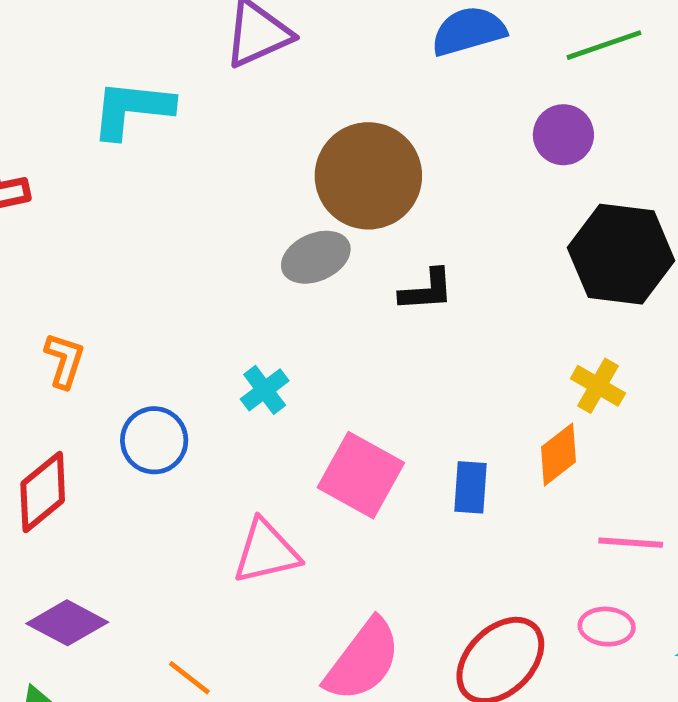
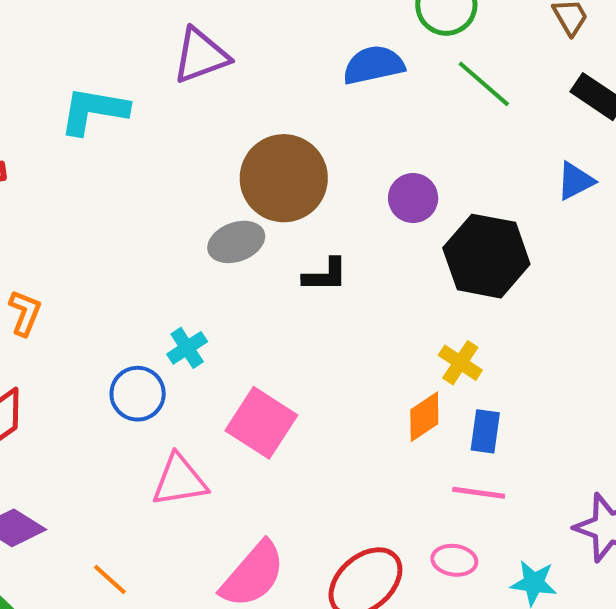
green line: (604, 45) -> (484, 84), turned 56
purple circle: (563, 135) -> (413, 198), moved
blue circle: (154, 440) -> (138, 394), moved
blue rectangle: (470, 487) -> (485, 431), moved

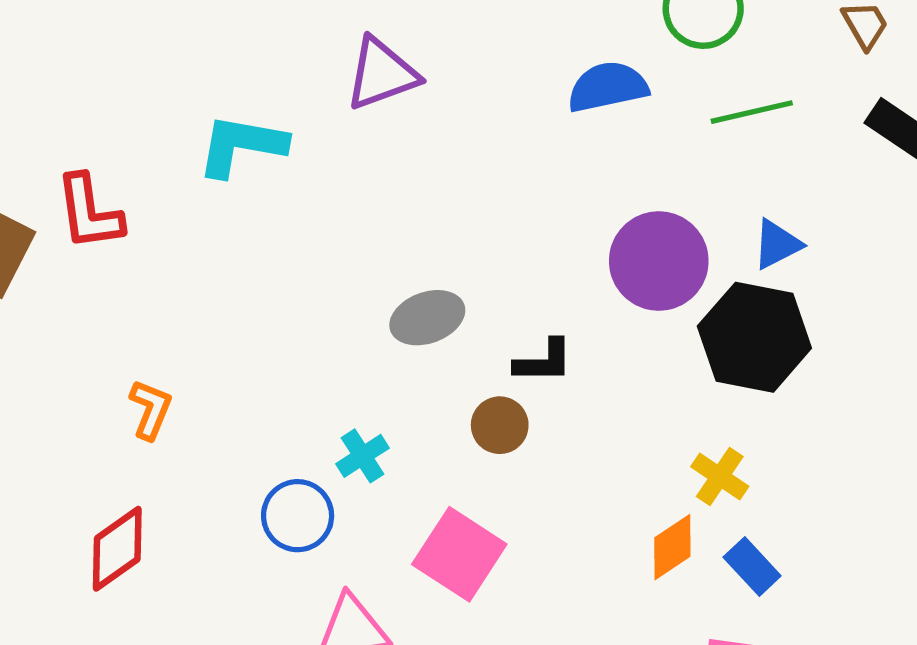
green line: (484, 84) -> (752, 112), turned -54
brown circle: (284, 178) -> (500, 425), moved, size x0.5
blue triangle: (575, 181) -> (777, 244), moved
purple circle: (413, 198) -> (659, 261), size x1.5
blue rectangle: (485, 431) -> (752, 566), turned -51

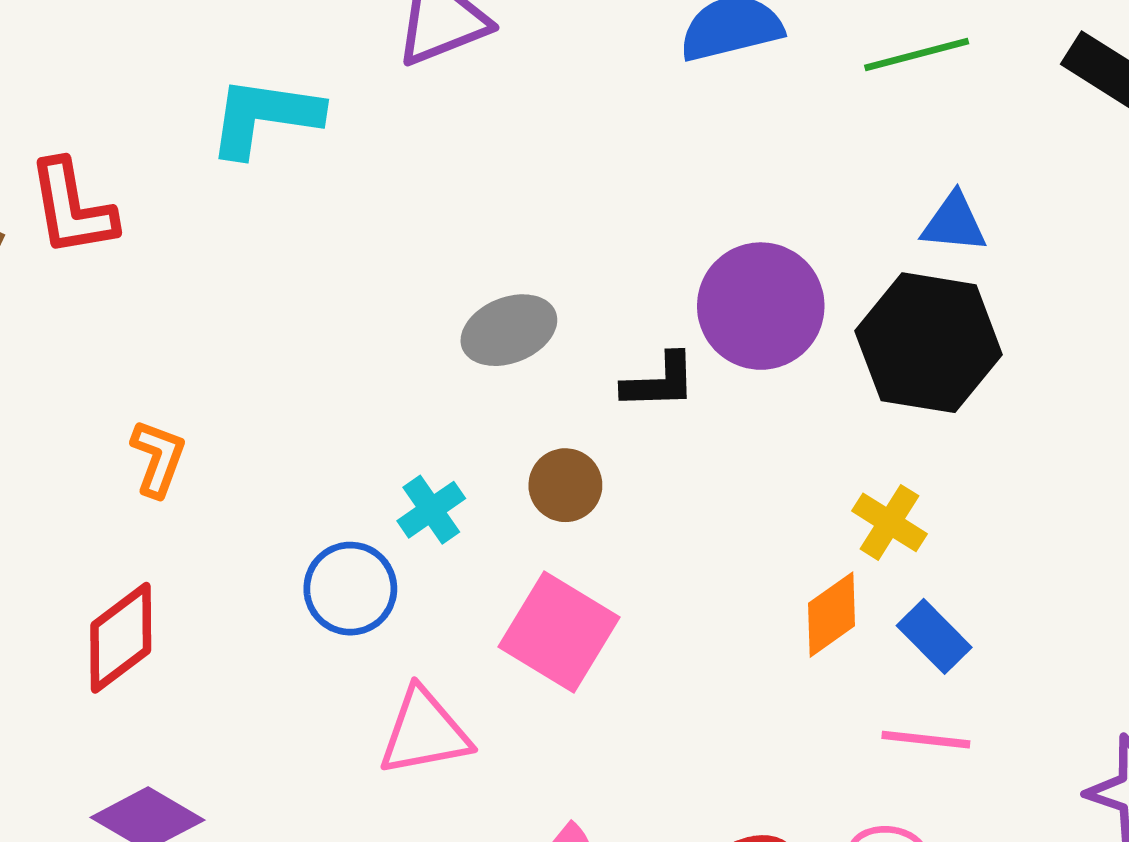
blue triangle: (777, 244) -> (954, 223), turned 34
purple circle: (659, 261) -> (761, 306), moved
brown circle: (500, 425) -> (565, 485), moved

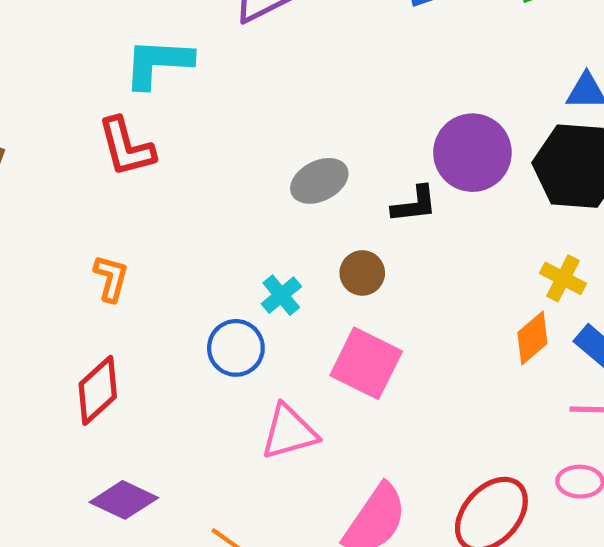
red L-shape: (72, 208) -> (126, 147), moved

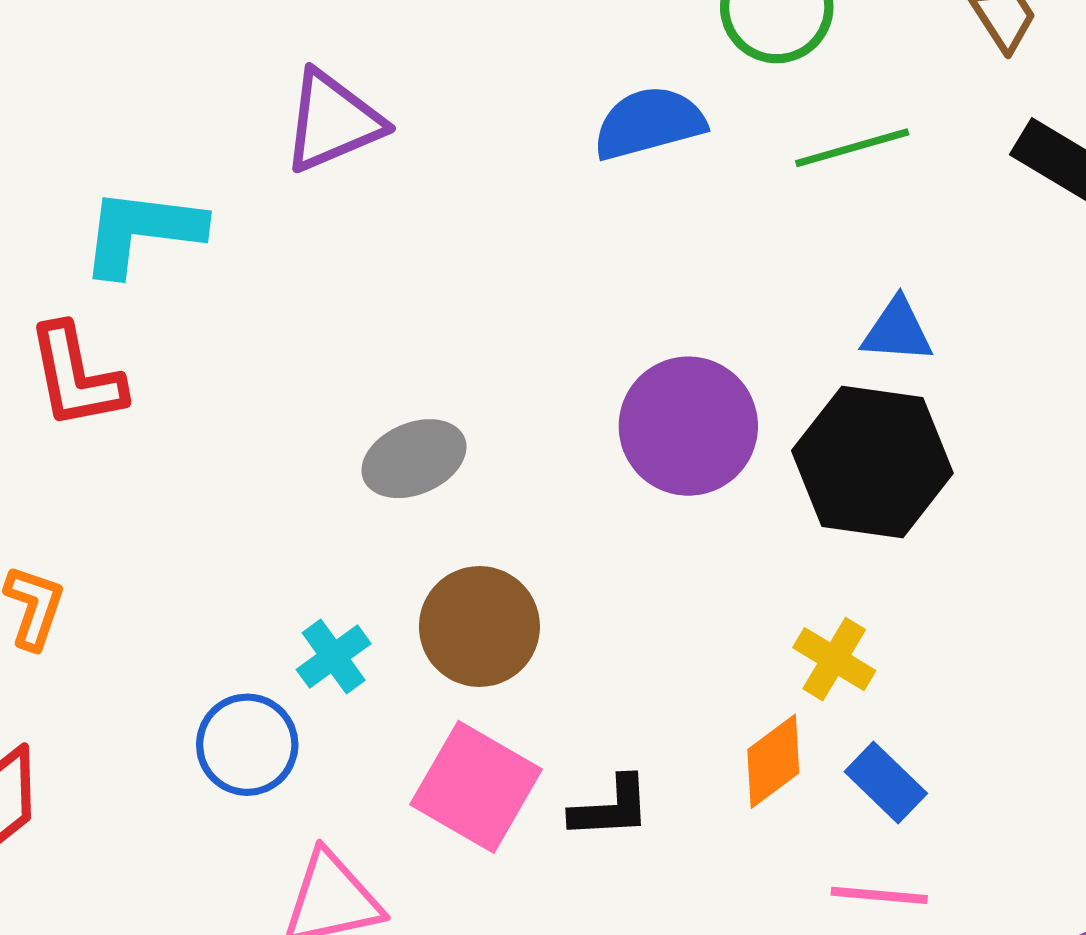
black L-shape: (414, 204) -> (611, 808), moved
brown circle: (362, 273) -> (479, 626), size x1.5

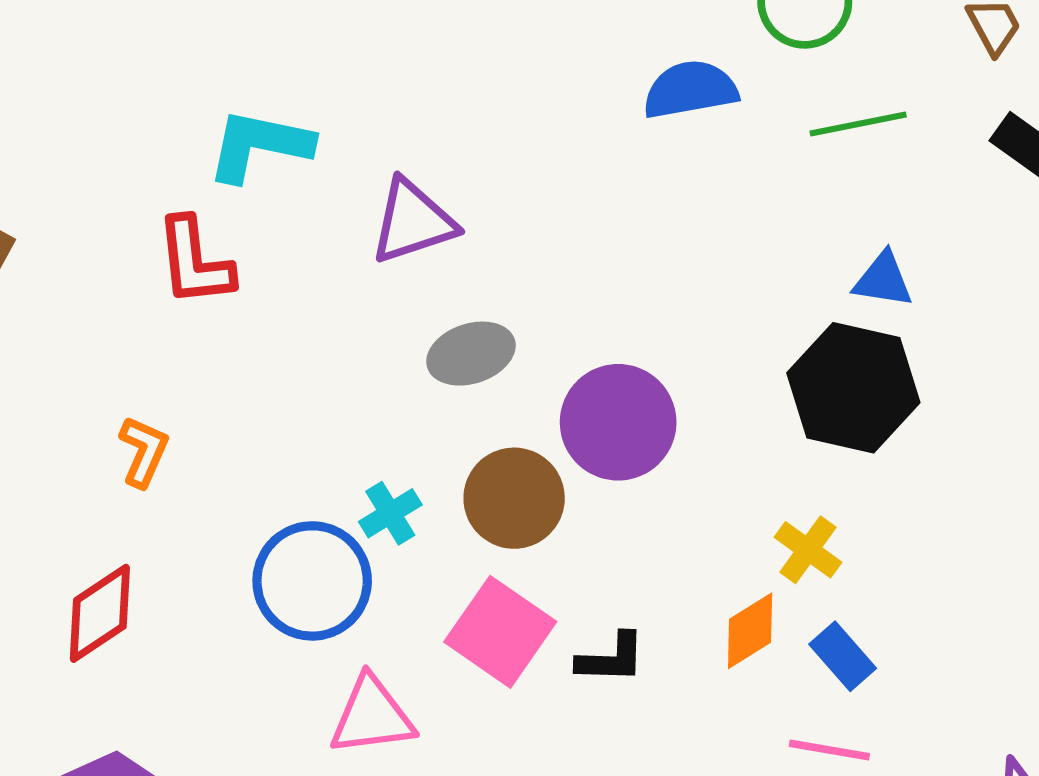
purple triangle: (333, 121) -> (413, 222), moved
purple circle: (688, 426) -> (618, 422), moved
blue circle: (247, 745) -> (312, 581), size x1.4

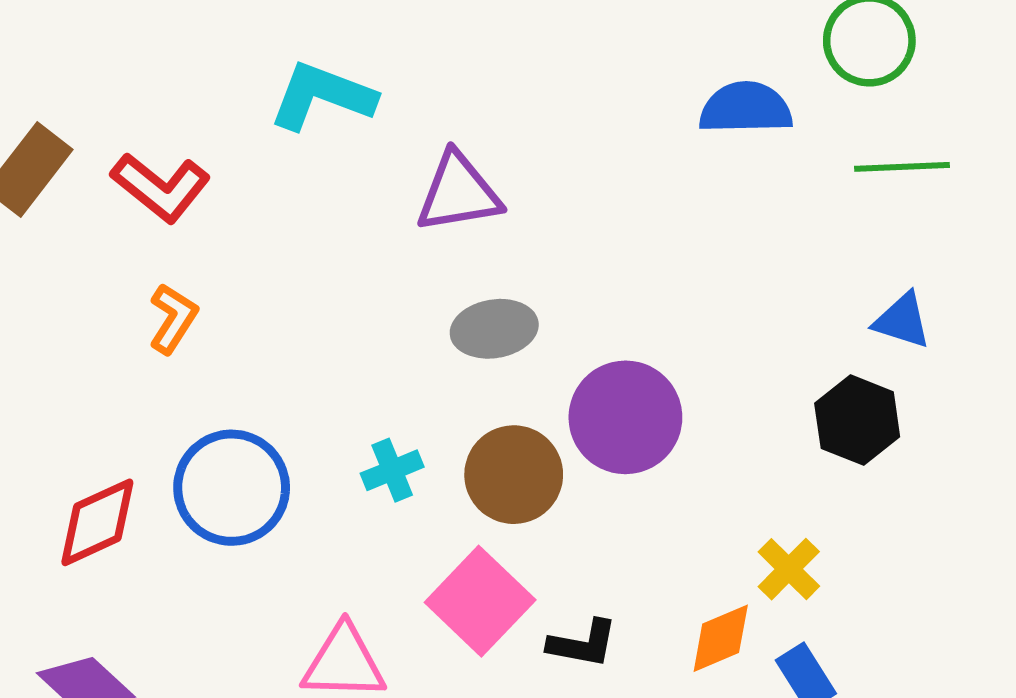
red L-shape: (195, 262) -> (161, 187), moved, turned -54
black hexagon: (853, 388) -> (857, 420), size x0.7
orange L-shape: (144, 451) -> (173, 319), moved
blue circle: (312, 581) -> (232, 488), moved

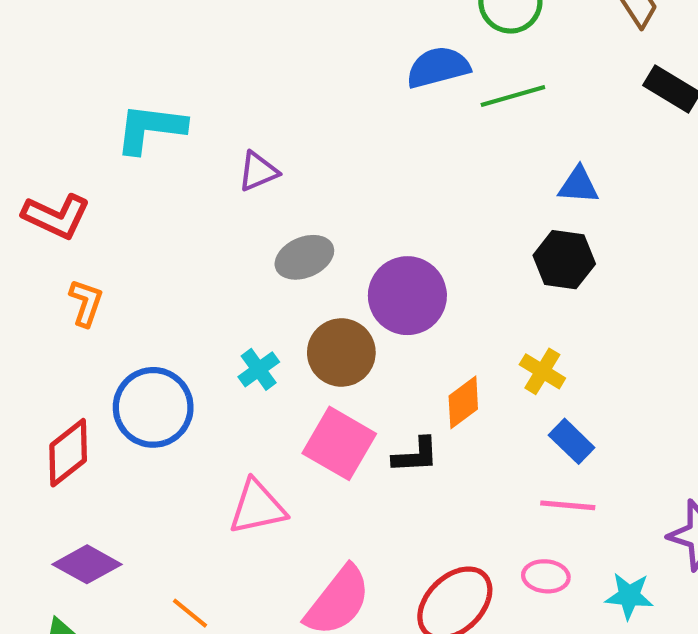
green line: (902, 167) -> (513, 96), moved
purple triangle: (458, 193) -> (258, 171), size x0.7
orange diamond: (721, 638) -> (463, 402), moved

